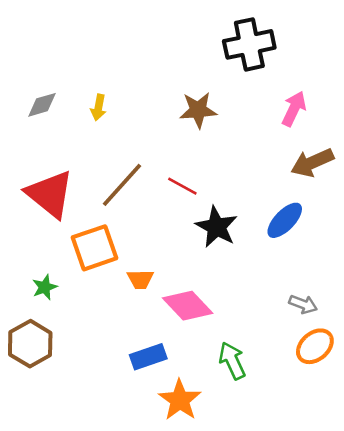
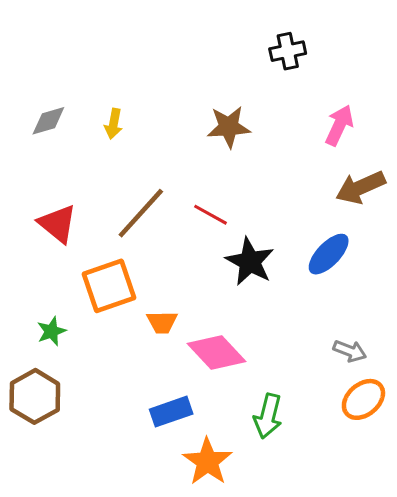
black cross: (249, 44) -> (288, 51), size x0.6
red triangle: (50, 194) -> (58, 224), size x0.7
green arrow: (232, 361) -> (268, 416), turned -141

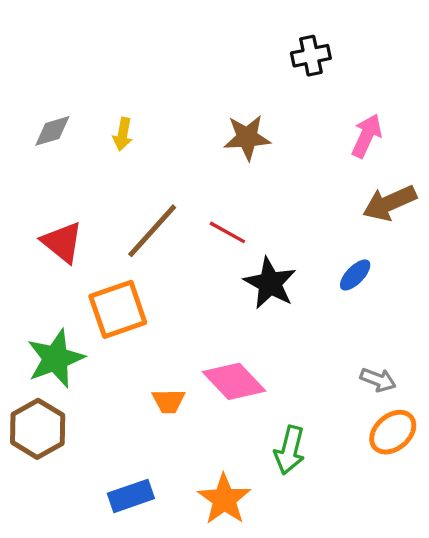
blue ellipse: (329, 254) -> (355, 275), size x0.7
orange trapezoid: (162, 322) -> (169, 401), moved
green star: (51, 331) -> (56, 358), size x1.8
blue rectangle: (171, 412) -> (131, 496), moved

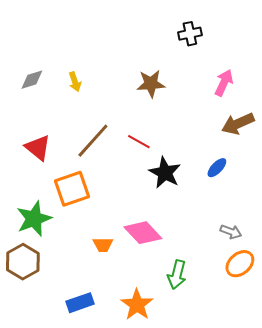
yellow arrow: (123, 134) -> (75, 82), turned -30

